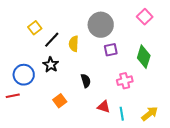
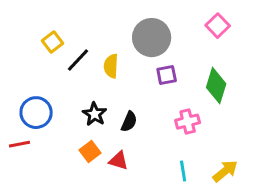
black star: (51, 65) -> (95, 114), moved
black semicircle: (86, 81) -> (129, 122), turned 40
red triangle: (104, 107) -> (119, 161), moved

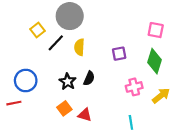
pink square: (218, 26) -> (156, 30), moved, turned -35
gray circle: (152, 38) -> (70, 16), moved
black semicircle: (129, 122) -> (89, 78), moved
yellow arrow: (225, 171) -> (161, 96), moved

